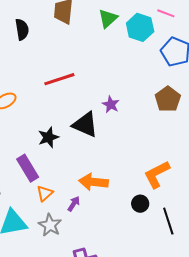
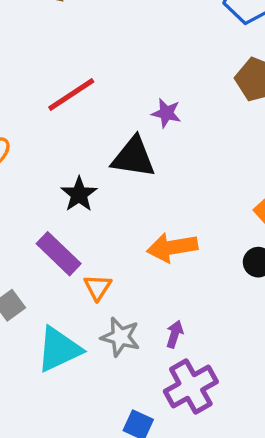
purple arrow: (74, 204) -> (175, 334), moved

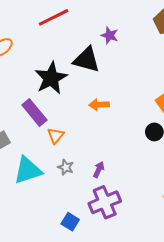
black star: (79, 194) -> (51, 78), size x1.5
orange arrow: (172, 247) -> (99, 105), moved, size x0.7
gray star: (120, 337) -> (66, 167), size x0.7

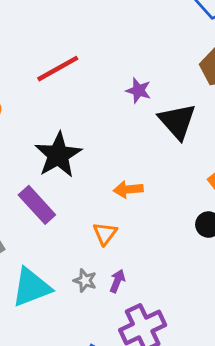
black triangle: (87, 60) -> (177, 121), moved, turned 36
orange triangle: (56, 136) -> (105, 234), moved
purple arrow: (99, 169) -> (117, 281), moved

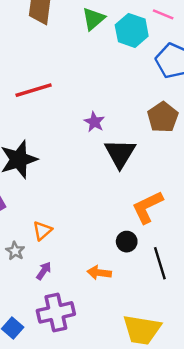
orange arrow: (128, 189) -> (99, 273), moved
gray star: (85, 280) -> (15, 251), moved

